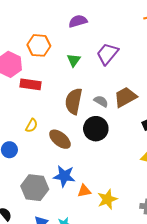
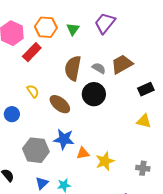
orange hexagon: (39, 45) -> (46, 27), moved
red rectangle: (30, 84) -> (32, 52), turned -54
yellow semicircle: (32, 125) -> (33, 91), turned -64

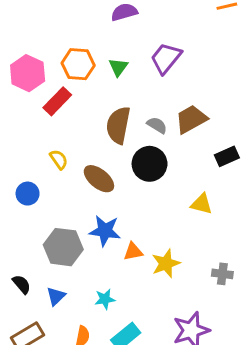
yellow triangle: (144, 121) -> (202, 204), moved
blue triangle: (42, 183) -> (56, 296), moved

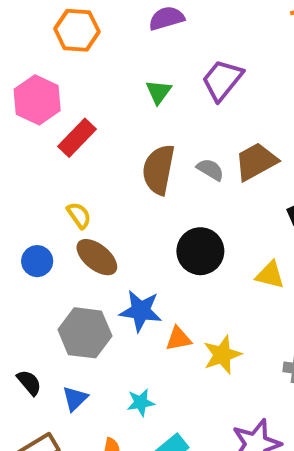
orange hexagon: (78, 64) -> (77, 30), moved
black circle: (150, 164) -> (200, 251), moved
brown ellipse: (99, 179) -> (97, 257), moved

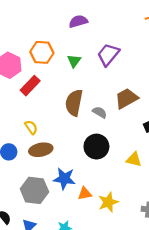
orange hexagon: (77, 30) -> (42, 52), moved
gray semicircle: (210, 170) -> (100, 112), moved
brown ellipse: (97, 257) -> (41, 150), turned -50

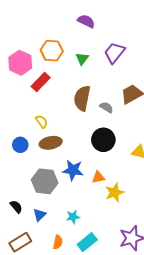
purple semicircle: (78, 21) -> (86, 21), turned 42
orange triangle: (85, 194) -> (98, 177), moved

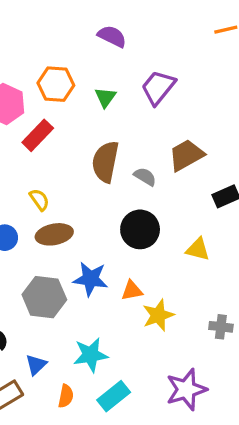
blue triangle: (40, 215) -> (36, 365), moved
cyan star: (73, 217) -> (91, 355), size x1.5

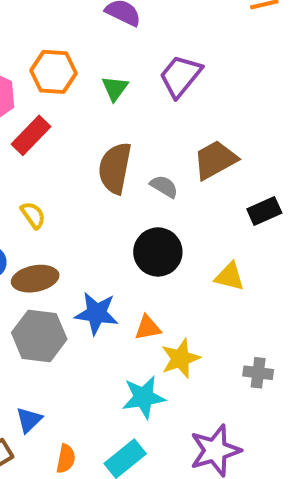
brown ellipse: (54, 234) -> (35, 279), moved
cyan star: (91, 355) -> (144, 397), moved

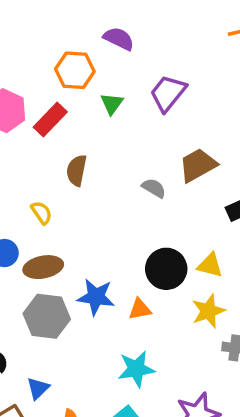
orange hexagon: (54, 72) -> (75, 70), moved
red rectangle: (31, 135) -> (50, 119), moved
brown semicircle: (115, 168) -> (77, 170), moved, size x0.7
black circle: (158, 252) -> (166, 269), moved
yellow star: (180, 358) -> (208, 311), moved

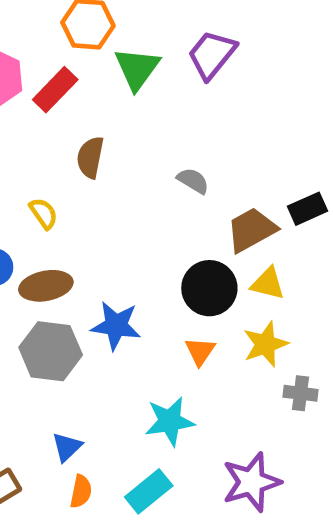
green triangle: (112, 104) -> (137, 69), size x1.5
brown trapezoid: (198, 165) -> (251, 230), moved
orange triangle: (140, 309) -> (200, 351), moved, turned -45
blue triangle: (38, 388) -> (67, 447), moved

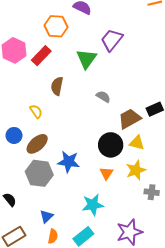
green triangle: (137, 69) -> (86, 59), moved
brown ellipse: (46, 286) -> (37, 144), turned -30

